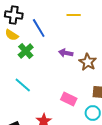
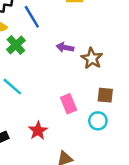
pink rectangle: (69, 99) -> (69, 104), turned 42

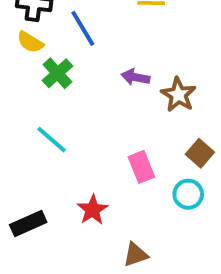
brown square: (105, 95) -> (200, 153), turned 35

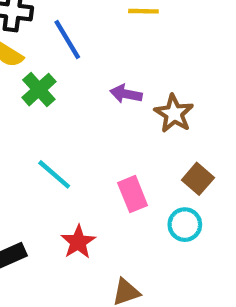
cyan line: (52, 140) -> (54, 174), moved

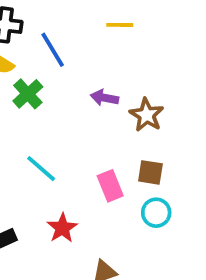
brown square: (198, 179) -> (150, 172), moved, turned -32

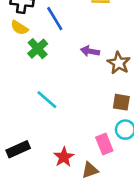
pink rectangle: (110, 186) -> (104, 144), moved
red star: (62, 228) -> (64, 157), moved

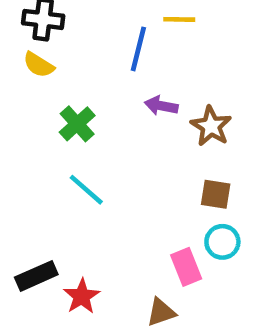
blue line: (55, 19) -> (138, 49), moved, turned 45
green cross: (38, 49) -> (77, 124), moved
red star: (64, 157) -> (82, 296), moved

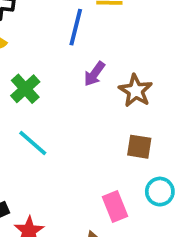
purple arrow: (161, 106) -> (94, 74), turned -65
cyan circle: (222, 242) -> (160, 192), moved

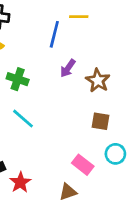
green cross: (25, 89) -> (18, 79), turned -30
pink rectangle: (115, 206) -> (83, 165), turned -30

